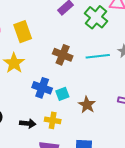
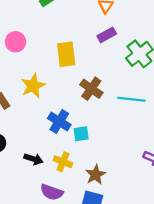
yellow rectangle: (23, 32) -> (66, 54), moved
brown star: (87, 105) -> (96, 175), moved

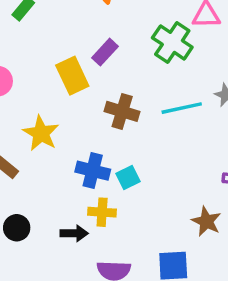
purple rectangle: (107, 35) -> (105, 52), moved
yellow cross: (63, 162) -> (102, 212), moved
brown star: (96, 175) -> (206, 221), moved

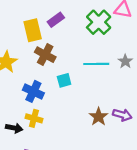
brown cross: (122, 111) -> (45, 55), moved
cyan square: (128, 178) -> (64, 80), moved
brown star: (206, 221) -> (99, 117), moved

